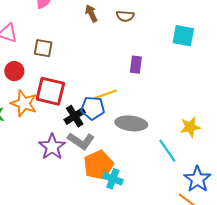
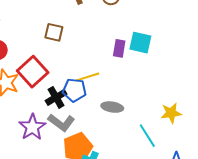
cyan square: (183, 36) -> (140, 43), moved
brown square: (43, 48) -> (54, 32), moved
red square: (50, 91) -> (33, 72), turned 32
gray ellipse: (131, 123) -> (112, 107), size x0.7

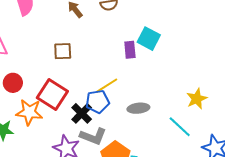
cyan square: (140, 43) -> (149, 39), turned 30

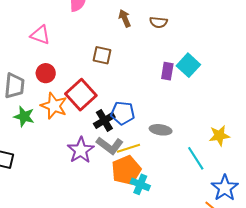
yellow line: (107, 86) -> (128, 148), moved

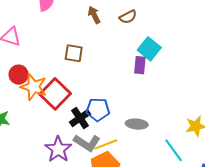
brown semicircle: (158, 22) -> (128, 17), turned -30
cyan square: (188, 65) -> (149, 49), moved
orange star: (54, 106) -> (34, 87), moved

